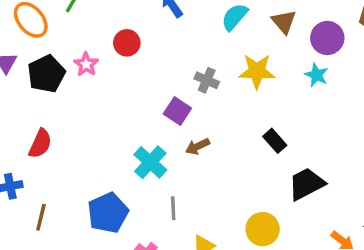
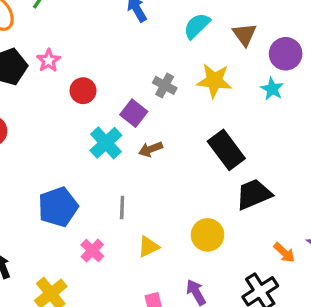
red circle: (127, 43) -> (83, 91), moved
black rectangle: (275, 141) -> (226, 150), size x1.6
cyan cross: (150, 162) -> (106, 143), moved

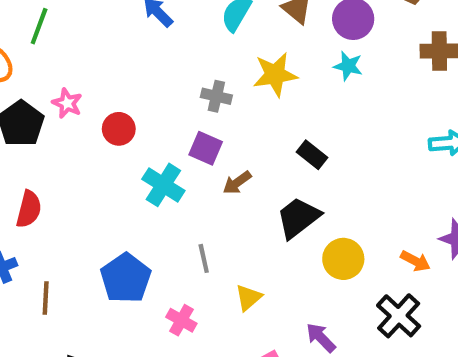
purple square: (134, 113) -> (206, 148), moved
brown arrow: (151, 149) -> (237, 183), moved
black rectangle: (226, 150) -> (312, 155), size x0.6
black trapezoid: (254, 194) -> (298, 218), moved
yellow circle: (208, 235) -> (343, 259), moved

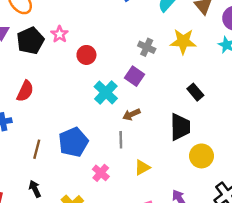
brown arrow: (237, 183) -> (131, 114), moved
black trapezoid: (298, 218) -> (180, 127), turned 116
brown line: (46, 298) -> (37, 149), moved

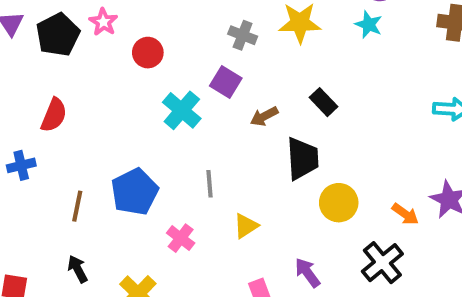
brown arrow: (131, 114) -> (264, 116), moved

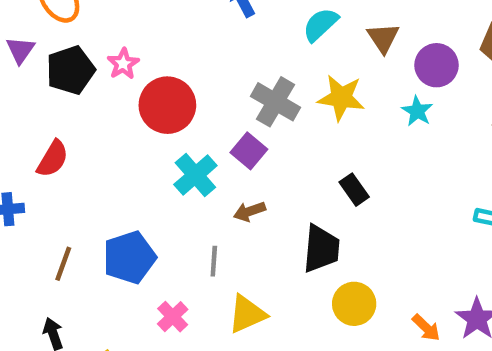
gray cross: (243, 35) -> (276, 102), size x1.5
red circle: (148, 53) -> (167, 105), size x1.6
brown arrow: (264, 116) -> (249, 211), moved
yellow triangle: (246, 226) -> (247, 314), size x1.4

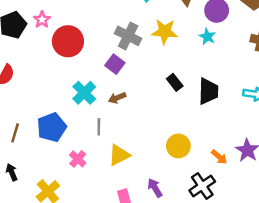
cyan cross: (195, 175) -> (84, 93), moved
black trapezoid: (321, 249) -> (208, 91), moved

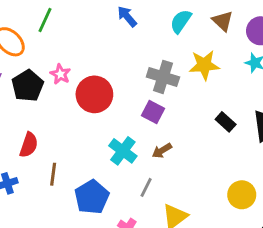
gray line: (99, 127) -> (146, 187), turned 35
brown line: (15, 133) -> (53, 174), moved

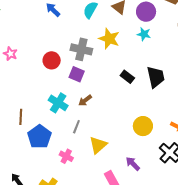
yellow star: (204, 65) -> (109, 39), turned 30
red circle: (94, 94) -> (52, 60), moved, size x0.7
brown line: (53, 174) -> (21, 117), moved

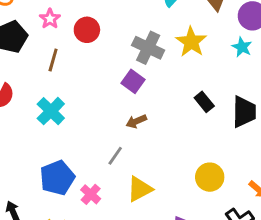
pink star: (10, 54) -> (50, 19), moved
red circle: (52, 60) -> (87, 30), moved
cyan cross: (58, 103) -> (51, 111), moved
brown line: (21, 117) -> (53, 60), moved
blue pentagon: (39, 137) -> (57, 178), moved

